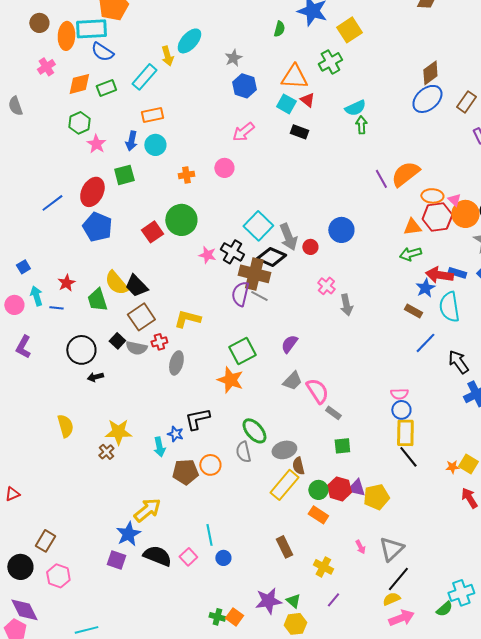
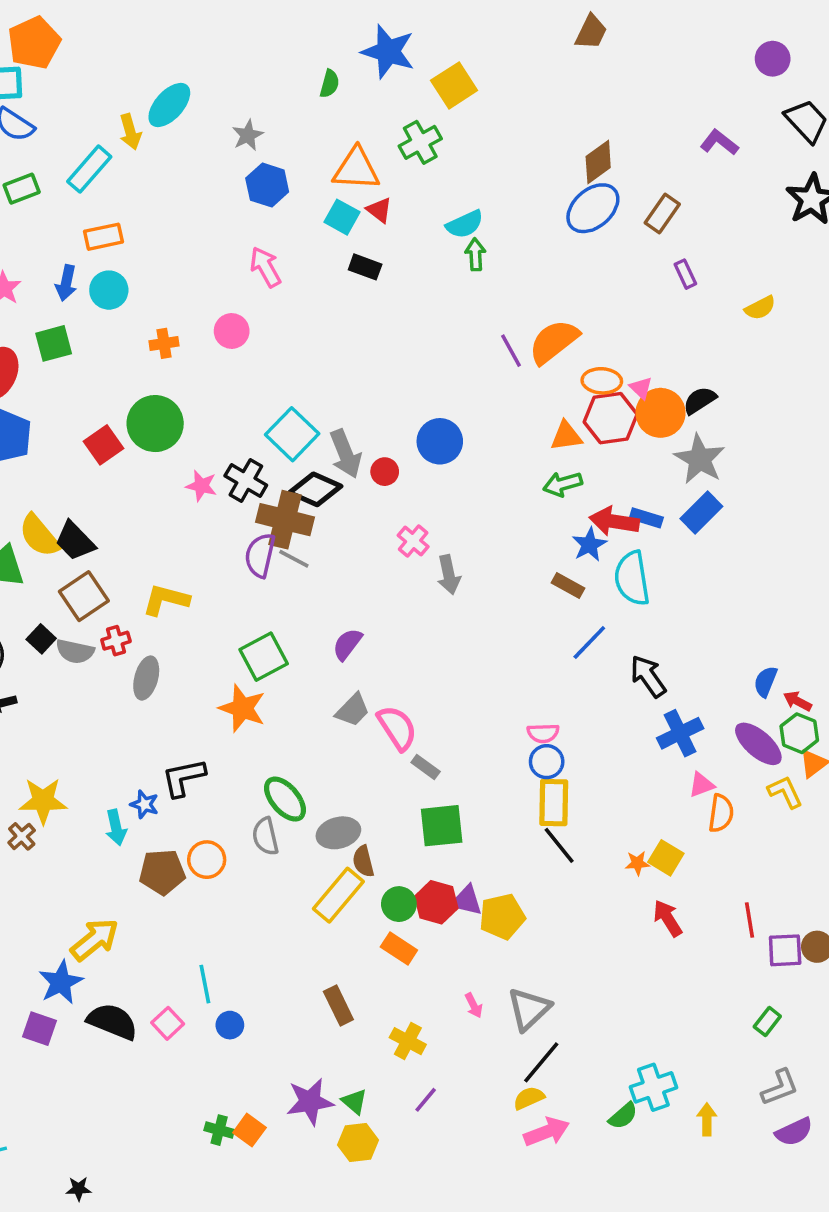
pink arrow: (243, 132) -> (265, 267), turned 100
green square: (342, 446) -> (442, 826), size x1.5

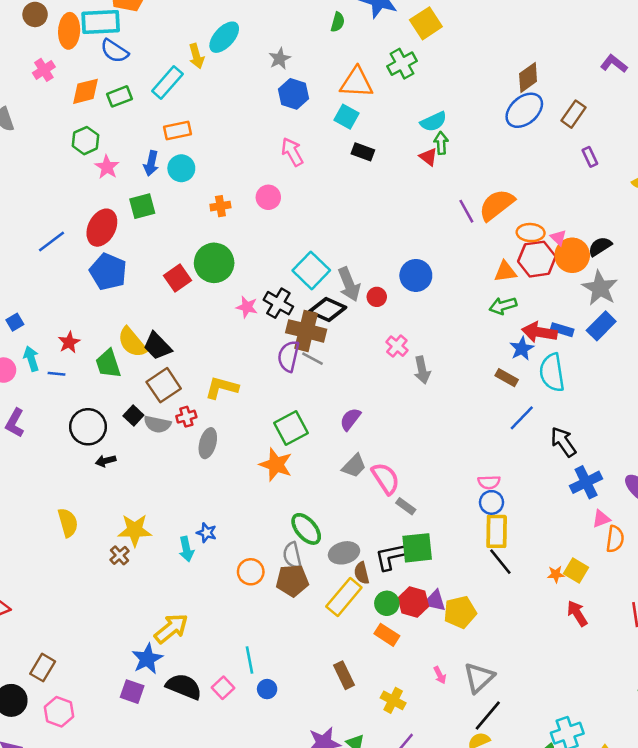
red triangle: (379, 210) -> (428, 157), moved
black L-shape: (184, 778) -> (391, 557), moved
brown pentagon: (162, 872) -> (292, 581), moved

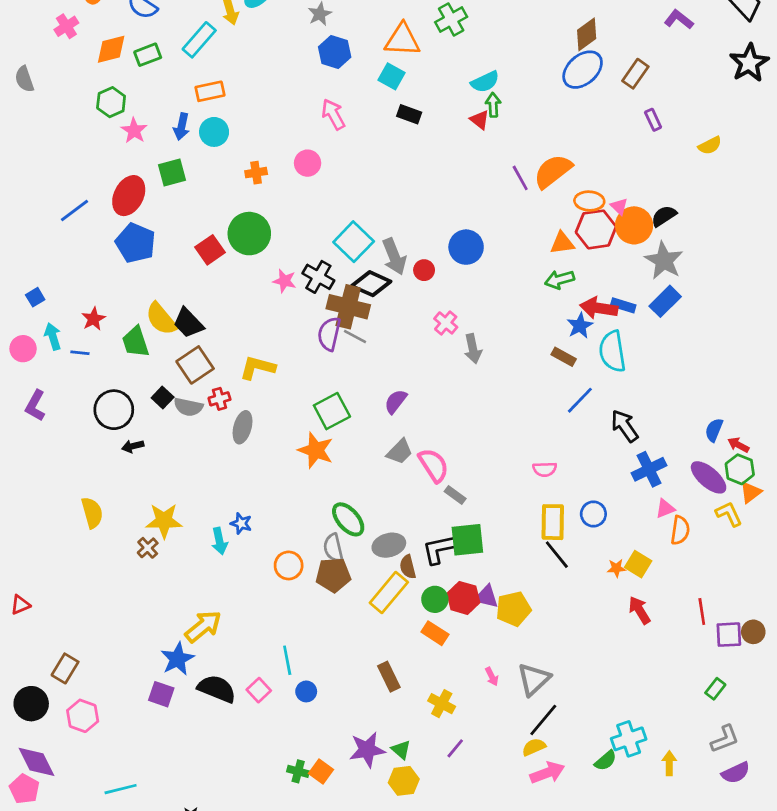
blue circle: (492, 502) -> (593, 514), moved

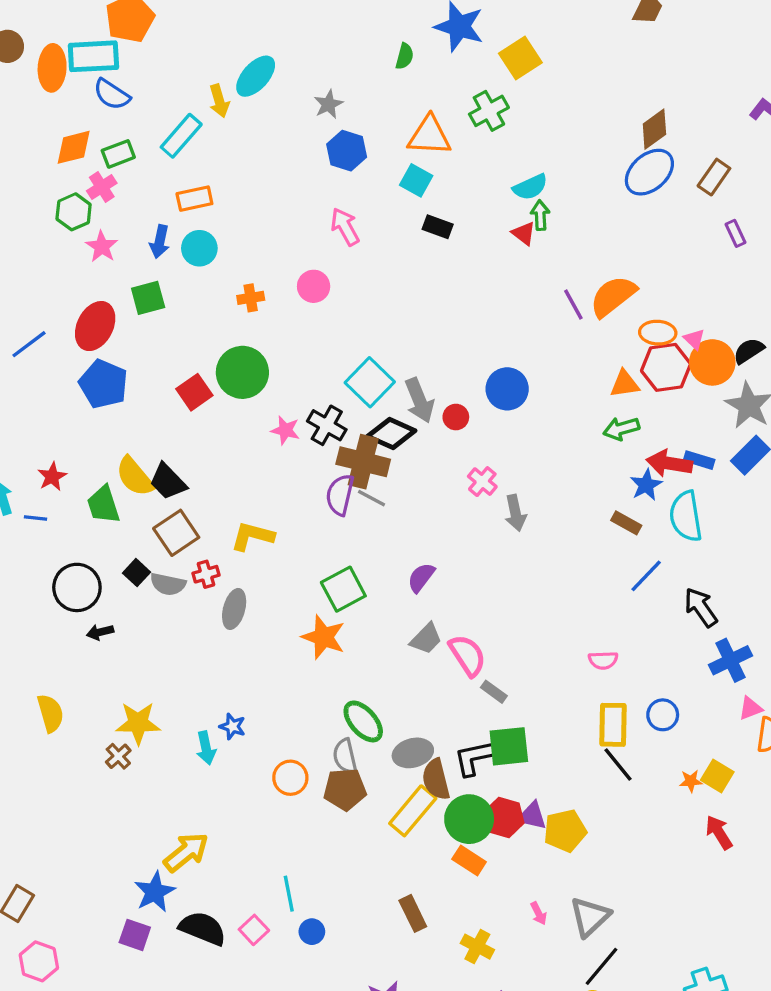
pink cross: (66, 26) -> (102, 187), moved
brown semicircle: (408, 567) -> (436, 779), size x1.4
green circle: (435, 599) -> (469, 819), size x1.5

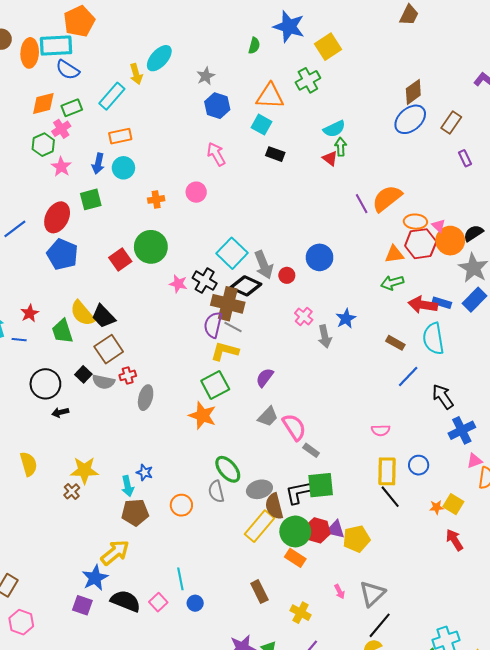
blue star: (646, 485) -> (346, 319), moved
yellow L-shape: (252, 536) -> (225, 351), moved
brown pentagon: (345, 789) -> (135, 513), moved

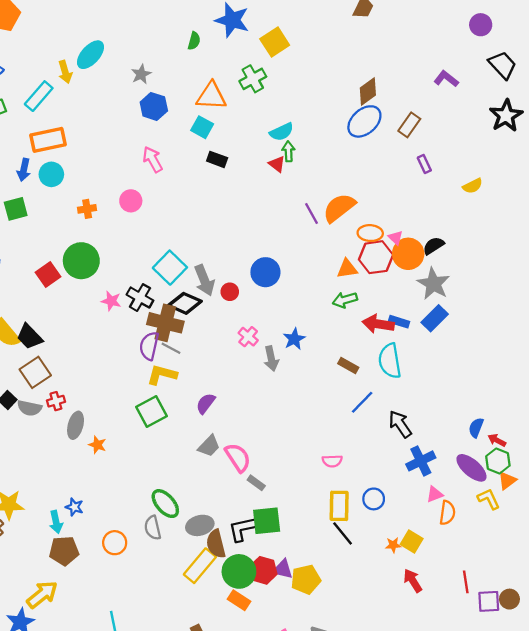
orange rectangle: (120, 136) -> (48, 140), size x1.4
orange star: (203, 416) -> (97, 445), moved, size x0.6

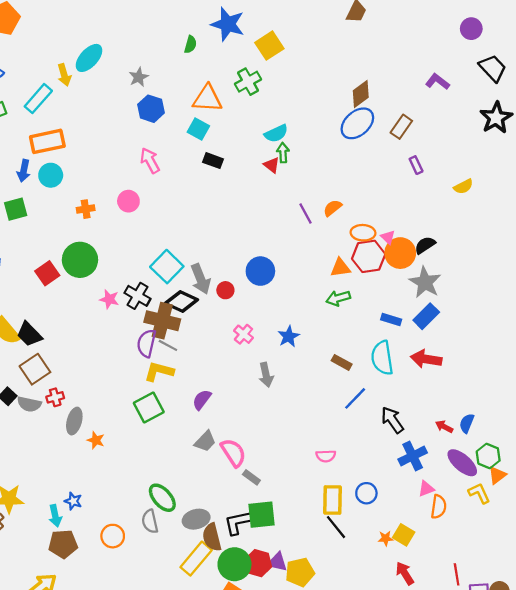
orange semicircle: (339, 208) -> (333, 208), size x0.6
red arrow: (378, 324) -> (426, 359), moved
gray arrow: (271, 359) -> (266, 375), moved
red arrow: (497, 440) -> (444, 427), moved

